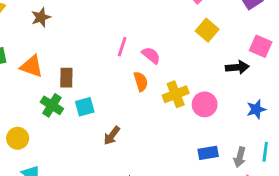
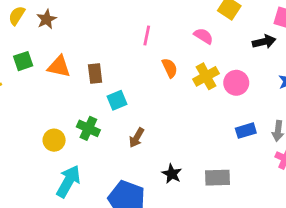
brown star: (41, 17) -> (46, 19), moved
pink semicircle: (151, 55) -> (203, 36), moved
green cross: (52, 105) -> (88, 128), moved
brown arrow: (112, 136) -> (137, 138), moved

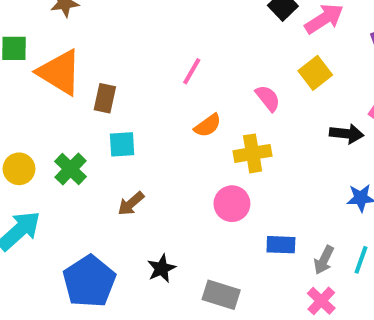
orange triangle: (59, 67) -> (60, 72), size x1.4
orange semicircle: (170, 68) -> (208, 125), turned 60
pink circle: (236, 83) -> (232, 204), moved

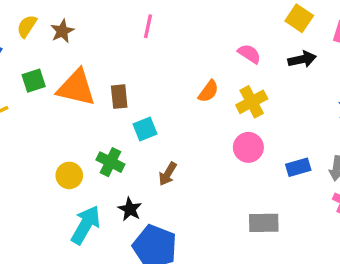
pink line: (192, 71) -> (148, 26), moved
yellow square: (315, 73) -> (299, 18), moved
black arrow: (347, 134) -> (302, 59), moved
black star: (162, 268) -> (130, 209), moved

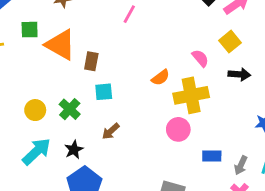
yellow square: (299, 18) -> (230, 42), moved
yellow cross: (252, 102) -> (191, 95), size x1.4

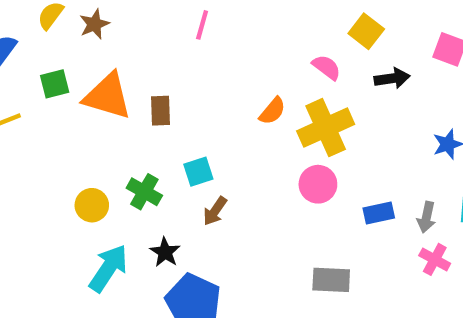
cyan square: (104, 92) -> (198, 172), moved

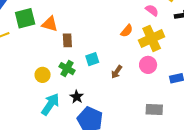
green square: (55, 84) -> (25, 18), size x1.5
orange triangle: (108, 96) -> (50, 24), size x0.7
brown rectangle: (160, 111) -> (67, 40), moved
brown arrow: (215, 211) -> (117, 72), moved

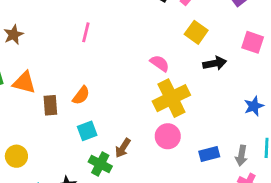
pink semicircle: (152, 10) -> (160, 63), moved
orange semicircle: (127, 31) -> (81, 95), moved
green cross: (67, 69) -> (100, 164), moved

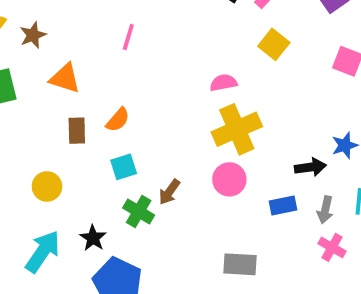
pink semicircle: (160, 63) -> (223, 83), turned -48
black arrow: (215, 63) -> (310, 167), moved
orange triangle: (24, 83) -> (65, 78), moved
yellow circle: (16, 156) -> (47, 186), moved

